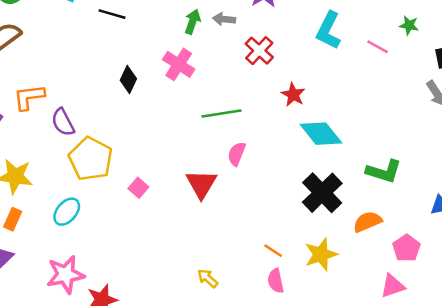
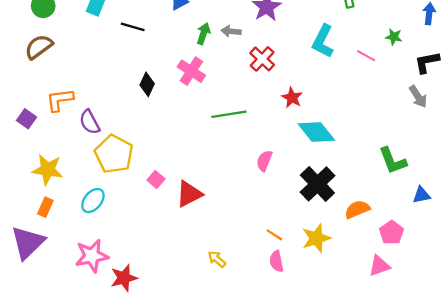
pink semicircle: (237, 154) -> (264, 161), moved
green L-shape: (384, 171) -> (393, 161), moved, turned 52
red triangle: (201, 184) -> (189, 194), moved, turned 32

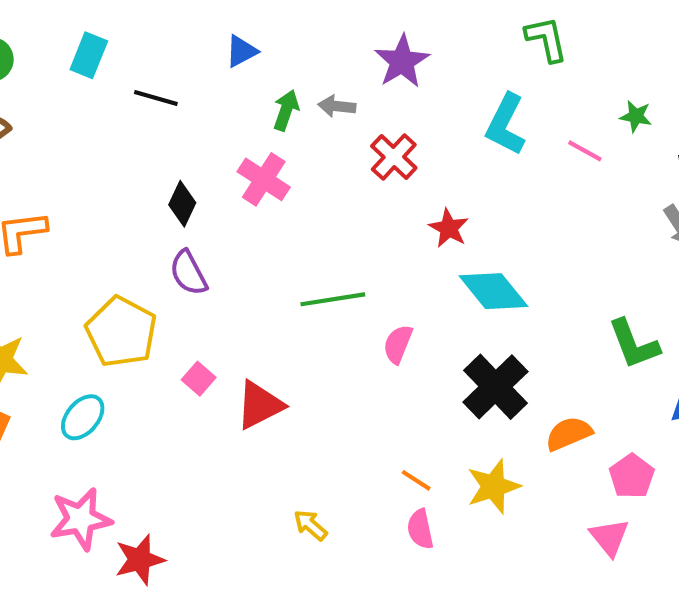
green line: (229, 114) -> (333, 299), moved
purple semicircle: (90, 122) -> (188, 273), moved
pink triangle: (379, 266) -> (609, 537), turned -50

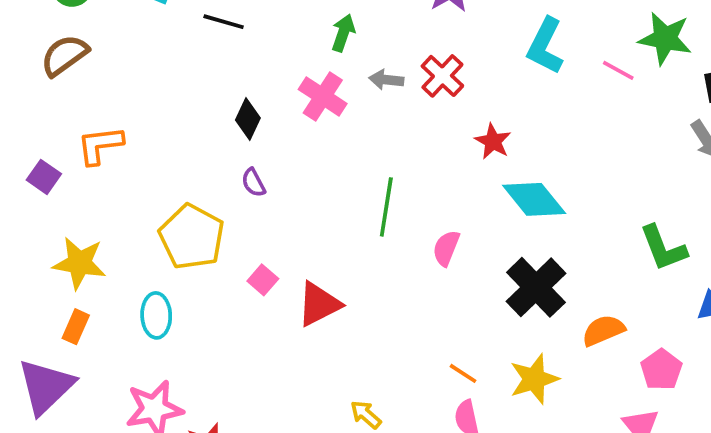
gray arrow: (337, 106) -> (386, 80), moved
green star: (636, 116) -> (665, 39), size x1.8
purple semicircle: (188, 273) -> (253, 183), size x0.7
green line: (333, 299) -> (386, 207), turned -72
cyan ellipse: (83, 417) -> (156, 315), turned -42

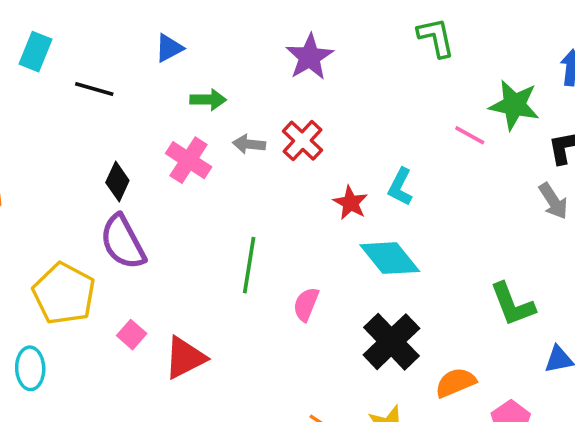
green arrow: (343, 33) -> (208, 100), turned 72
cyan L-shape: (545, 46) -> (400, 187), moved, size x0.7
purple semicircle: (253, 183) -> (123, 242), size x2.0

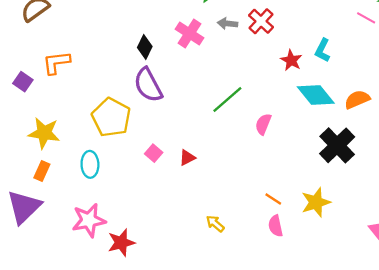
green line: (249, 265) -> (227, 100), turned 40
pink square: (132, 335) -> (154, 153), moved
black cross: (391, 342) -> (337, 145), moved
red triangle: (185, 358) -> (187, 158), size x0.6
orange semicircle: (455, 383) -> (357, 100), moved

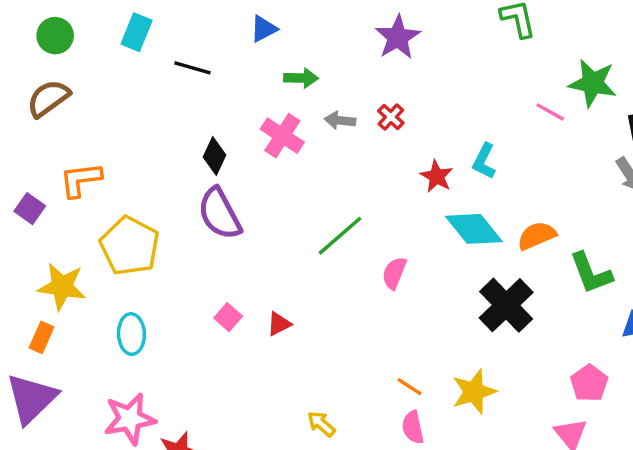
red cross: (261, 21) -> (391, 117), size x0.7
yellow pentagon: (111, 117) -> (130, 246), moved
orange rectangle: (42, 171) -> (42, 337), moved

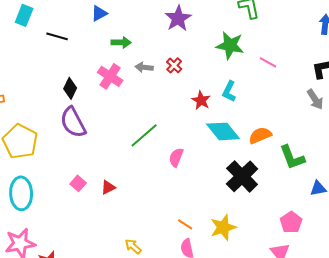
green star: (593, 83) -> (230, 45), moved
cyan ellipse: (131, 334) -> (21, 193), size x1.4

